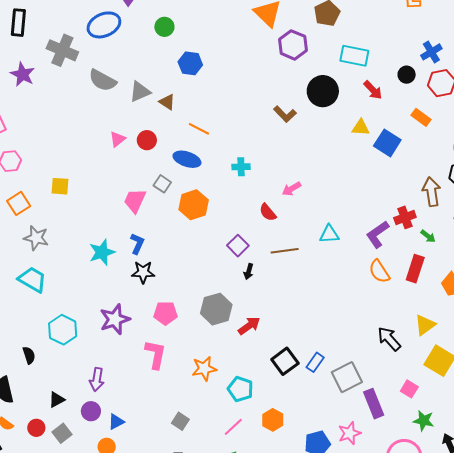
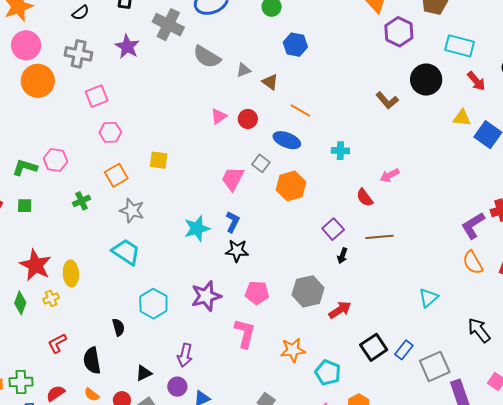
gray triangle: (140, 92) -> (244, 70), size x0.7
cyan triangle: (329, 234) -> (428, 298), moved, turned -40

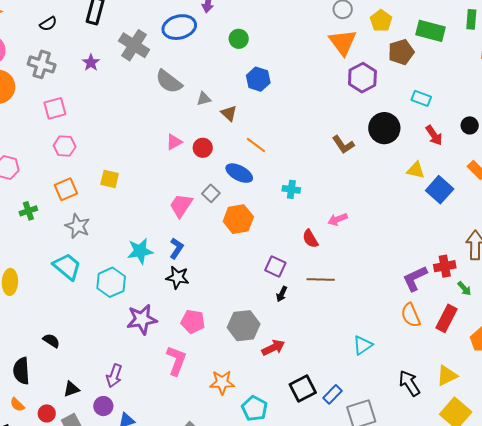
cyan rectangle: (460, 46) -> (421, 98), size x0.7
purple star: (127, 47) -> (91, 63), size x0.7
purple square: (333, 229) -> (275, 267), turned -30
cyan hexagon: (153, 304) -> (111, 282), moved
black semicircle: (118, 327) -> (51, 341), turned -48

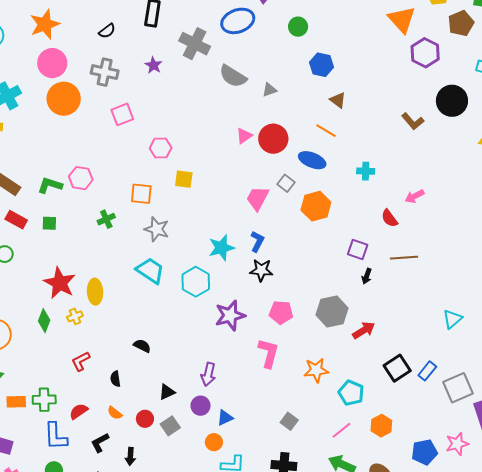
brown triangle: (229, 113) -> (338, 100), moved
pink hexagon: (65, 146) -> (161, 148), moved
red circle: (203, 148) -> (273, 139), size x1.5
orange square: (66, 189) -> (141, 194), turned 35
black semicircle: (21, 371) -> (115, 379), size x0.6

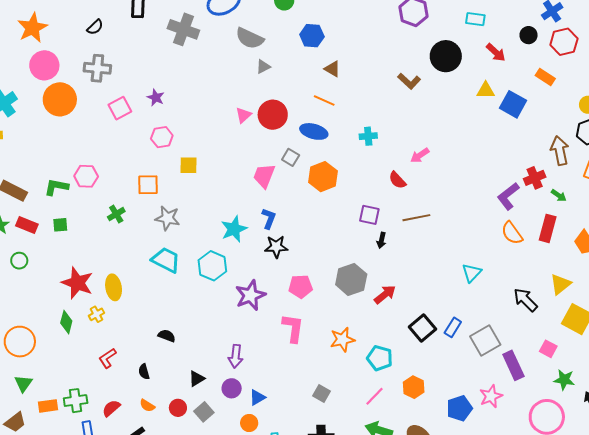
purple star: (153, 65) -> (156, 98), moved
gray semicircle: (233, 76) -> (250, 38), moved

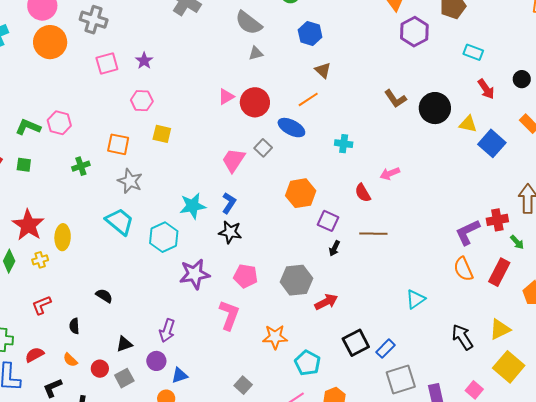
black circle: (446, 56) -> (435, 108), moved
orange line: (324, 101) -> (308, 99), turned -70
orange hexagon: (323, 177) -> (301, 193), moved
gray square: (485, 340) -> (401, 379), moved

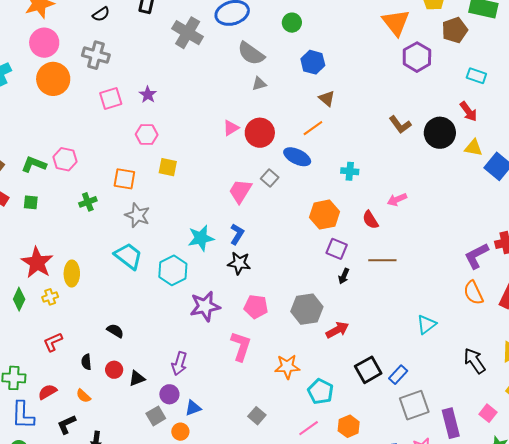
red arrow: (486, 89) -> (468, 112), moved
orange hexagon: (301, 193) -> (325, 215), moved
red circle: (100, 369) -> (114, 370), moved
gray square: (124, 378) -> (156, 416), moved

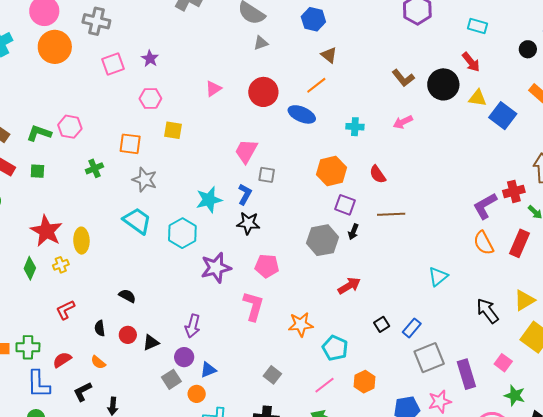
pink triangle: (231, 128) -> (213, 89), moved
gray square: (270, 178) -> (267, 175), moved, turned -30
pink arrow: (397, 200) -> (403, 122), moved
gray hexagon: (307, 309) -> (322, 240), moved
black square: (368, 370) -> (382, 324), size x0.6

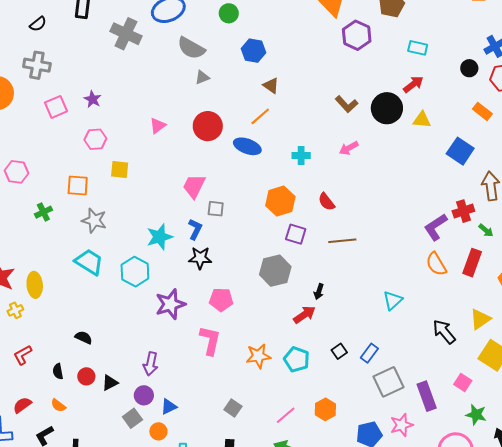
red arrow: (471, 62) -> (413, 84), turned -85
blue square: (503, 116) -> (460, 151), moved
black arrow: (353, 232) -> (319, 292), moved
cyan pentagon: (335, 348) -> (297, 359), moved

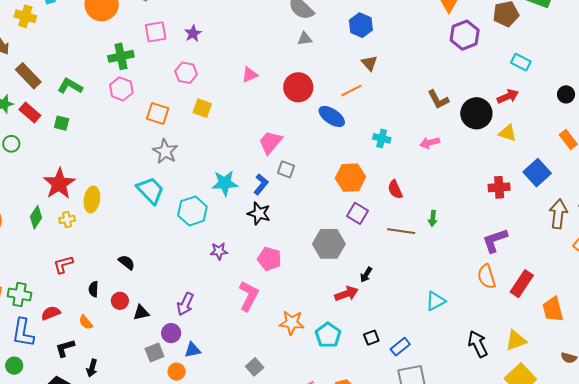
pink hexagon: (17, 172) -> (121, 89), moved
red cross: (463, 211) -> (499, 187), moved
green cross: (43, 212) -> (121, 56), moved, size x1.4
green arrow: (486, 230) -> (433, 218), moved, turned 42
purple star: (170, 304) -> (219, 251), size x0.6

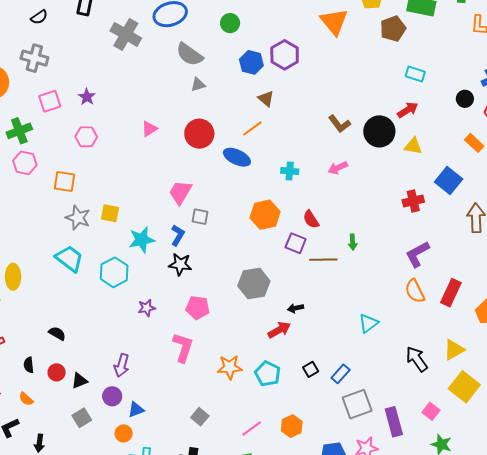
purple hexagon: (465, 35) -> (285, 55), moved
yellow square: (202, 108) -> (110, 213), moved
purple square: (357, 213) -> (296, 243), moved
black arrow: (366, 275) -> (296, 308), turned 56
gray square: (155, 353) -> (82, 418), moved

